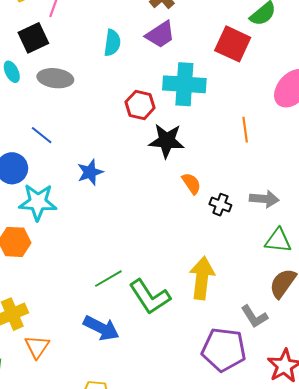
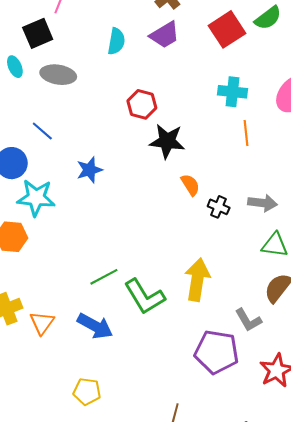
red square: (233, 44) -> (227, 29), moved, turned 30
cyan cross: (184, 84) -> (233, 92), moved, size x0.7
orange triangle: (37, 347) -> (42, 323), moved

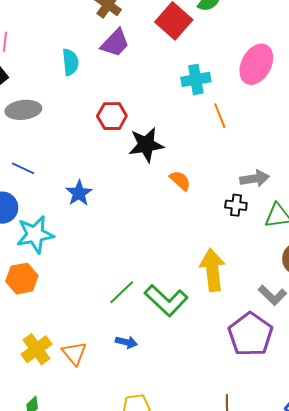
black cross: (219, 207) -> (236, 205), moved
blue arrow: (95, 326) -> (126, 342), size x0.6
purple pentagon: (217, 352) -> (250, 334), turned -30

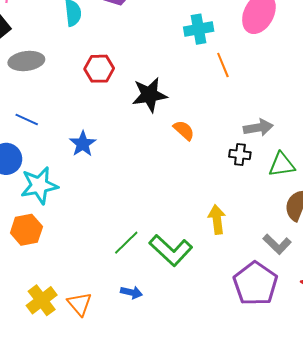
red hexagon: (112, 116) -> (99, 69), moved
yellow arrow: (212, 270) -> (217, 219), size x0.7

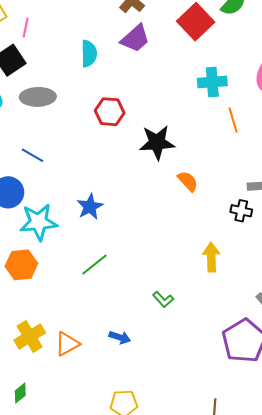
blue star: (83, 144) -> (90, 207), moved
yellow arrow: (217, 219) -> (211, 257), moved
green line: (126, 243) -> (94, 265), moved
green L-shape: (171, 250) -> (163, 299), size x0.5
orange triangle: (80, 304) -> (67, 344), turned 36

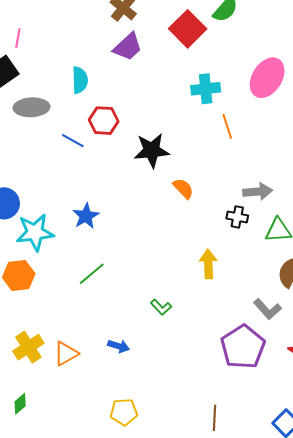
cyan semicircle: (89, 54) -> (80, 80), moved
blue line: (32, 155) -> (73, 141), moved

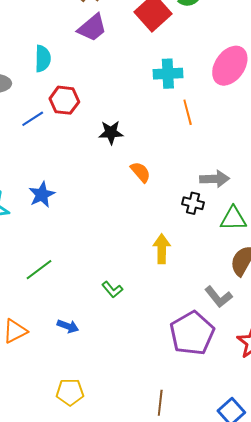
blue line: (73, 141) -> (33, 119), turned -65
black star: (152, 150) -> (111, 133), size x0.7
green line: (92, 274) -> (39, 270), moved

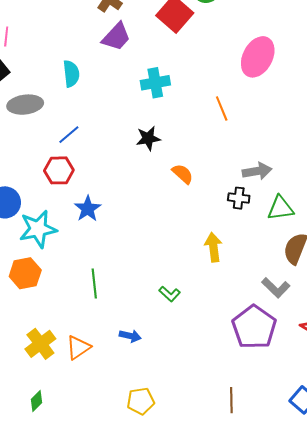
cyan cross: (168, 74) -> (155, 83), moved
red hexagon: (64, 100) -> (59, 170), moved
green line: (39, 270) -> (94, 284), turned -52

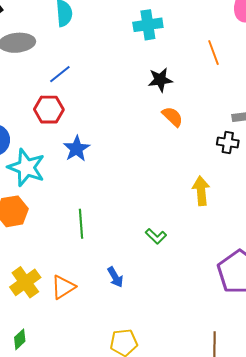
black star: (148, 138) -> (160, 80), moved
cyan star: (38, 229) -> (26, 167), turned 30
blue arrow: (130, 336) -> (115, 277), turned 45

